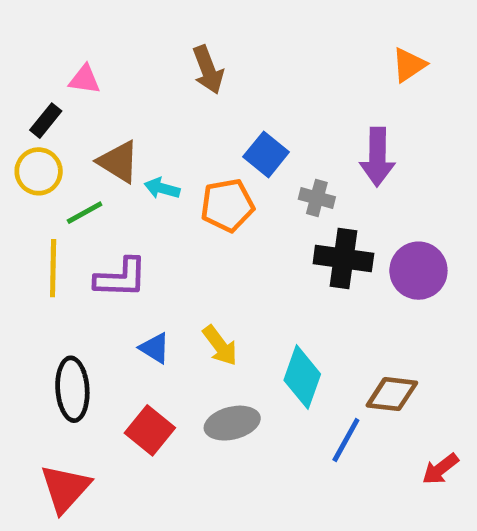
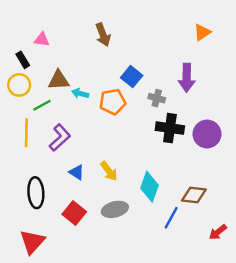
black rectangle: (46, 121) -> (23, 60), turned -70
brown triangle: (118, 162) -> (59, 80), turned -35
purple L-shape: (121, 278) -> (60, 138), turned -44

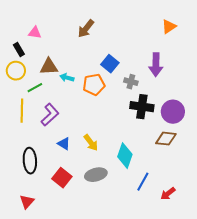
brown arrow: (103, 35) -> (86, 29), turned 60
brown diamond: (194, 195) -> (166, 139), moved
red arrow: (218, 232) -> (168, 194), moved
red triangle: (32, 242) -> (27, 202), size x0.7

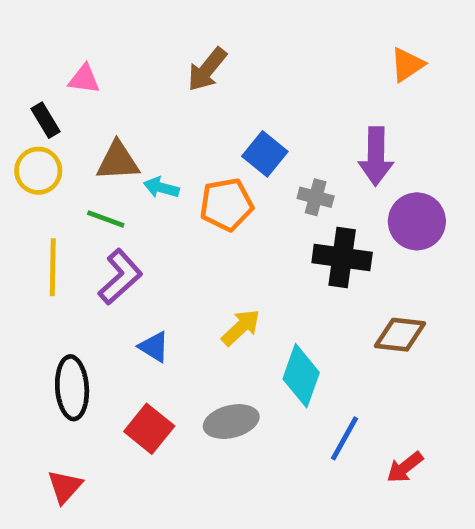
green line: (35, 88) -> (106, 219), moved, turned 49
purple circle: (173, 112) -> (417, 221), moved
yellow arrow: (91, 143) -> (241, 327), moved, turned -96

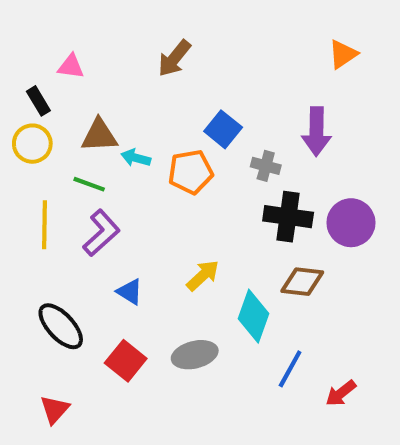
purple circle: (417, 221) -> (351, 223), moved
brown diamond: (400, 335) -> (302, 282), moved
black ellipse: (72, 388) -> (61, 326), turned -39

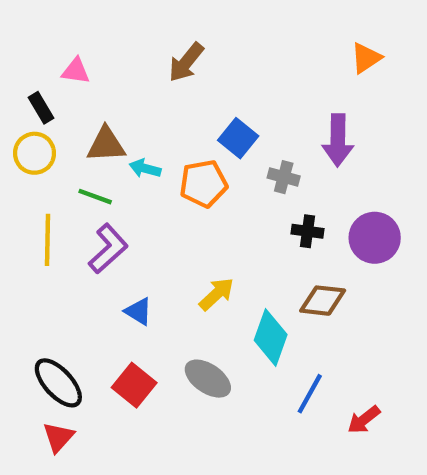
black cross: (288, 217) -> (307, 231), size x0.6
black ellipse: (61, 326) -> (58, 383), moved
gray ellipse: (195, 355) -> (208, 379), turned 48

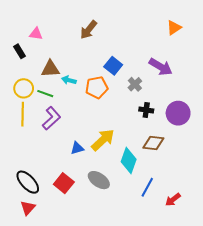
purple arrow: (338, 140) -> (161, 67), turned -60
yellow circle: (35, 153) -> (24, 88), moved
gray cross: (284, 177) -> (135, 84), turned 32
yellow arrow: (216, 294) -> (103, 140), size x1.4
blue triangle: (138, 311) -> (77, 148), moved, turned -48

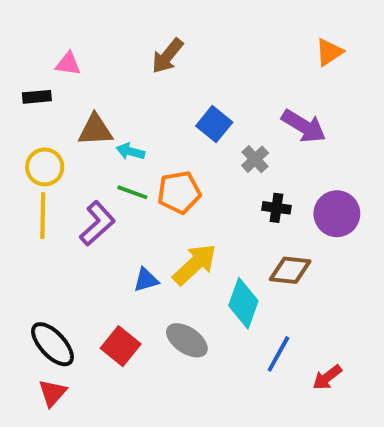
black rectangle: (20, 51) -> (37, 97), turned -64
orange pentagon: (97, 87) -> (179, 192), moved
green line: (45, 94) -> (132, 192), moved

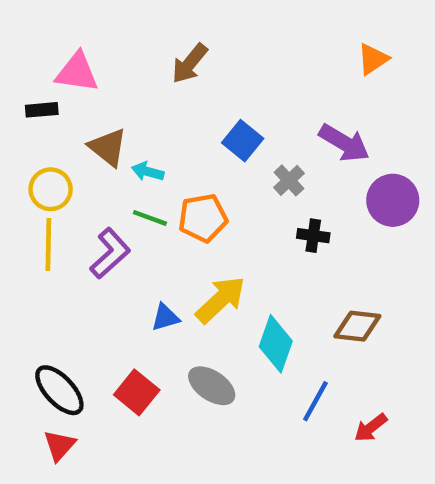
pink triangle: (68, 64) -> (77, 72), size x1.5
brown triangle: (95, 130) -> (108, 147), turned 42
purple circle: (337, 214) -> (393, 200), moved
brown diamond: (290, 270) -> (357, 326), moved

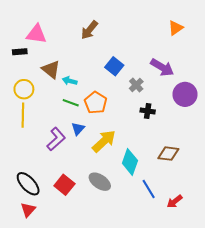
orange pentagon: (203, 218) -> (96, 103), turned -30
purple L-shape: (110, 253) -> (56, 139), moved
blue triangle: (165, 317) -> (78, 129), moved, turned -32
blue line: (315, 401) -> (149, 189), turned -60

